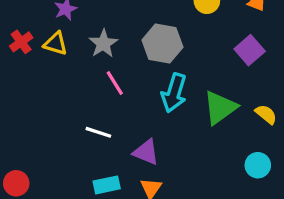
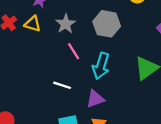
cyan arrow: (174, 93) -> (101, 66), moved
purple triangle: (146, 152) -> (95, 99), turned -42

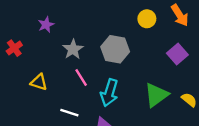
yellow triangle: (33, 24) -> (39, 82), moved

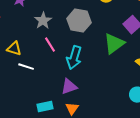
green triangle: (156, 95) -> (114, 44), moved
white line: (69, 113) -> (26, 67), moved

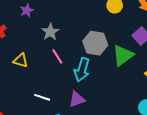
gray hexagon: (79, 21) -> (95, 43), moved
white line: (26, 67) -> (42, 97), moved

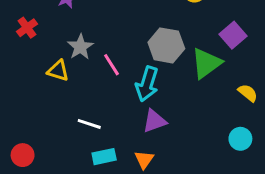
gray star: (50, 32) -> (80, 47), moved
purple triangle: (77, 99) -> (154, 121), moved

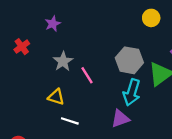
yellow triangle: (58, 71) -> (56, 97), moved
cyan arrow: (147, 84) -> (132, 92), moved

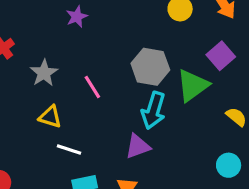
purple star: (53, 24) -> (77, 17), moved
gray star: (63, 61) -> (44, 73), moved

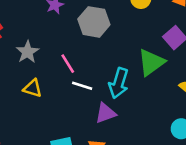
gray hexagon: (150, 67) -> (94, 22), moved
white line: (69, 150) -> (82, 86), moved

